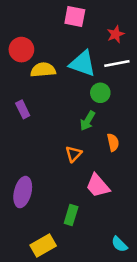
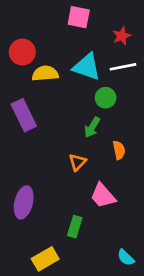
purple rectangle: (23, 109) -> (24, 115), size x1.6

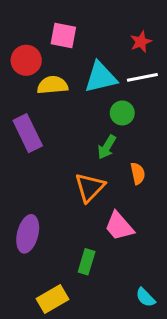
pink square: (79, 17) -> (63, 35), moved
cyan triangle: (87, 67) -> (101, 77), turned -32
orange triangle: (77, 162) -> (90, 187), size x1.5

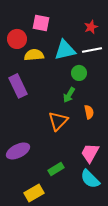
pink trapezoid: (119, 226) -> (90, 153), moved, turned 70
purple ellipse: (28, 234) -> (18, 151), turned 50
green rectangle: (87, 262) -> (56, 169), turned 42
cyan semicircle: (145, 297) -> (90, 179), moved, size x1.5

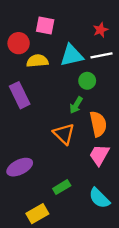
orange semicircle: (89, 112) -> (98, 124), size x1.6
orange triangle: (58, 121) -> (64, 134), turned -30
pink trapezoid: (90, 153) -> (99, 155), moved

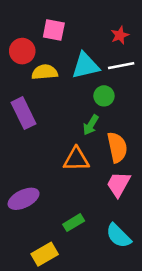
orange triangle: (64, 134) -> (76, 159), turned -45

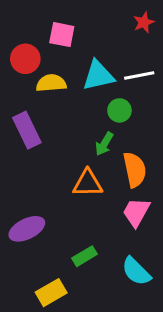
red star: (120, 35) -> (144, 22), moved

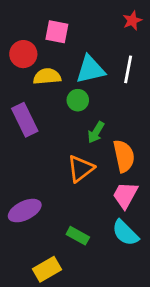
white line: (139, 76) -> (128, 69), turned -68
green circle: (119, 110) -> (78, 100), moved
orange triangle: (88, 183) -> (81, 169), turned -36
green rectangle: (85, 256) -> (78, 236), turned 60
cyan semicircle: (136, 271) -> (125, 233), moved

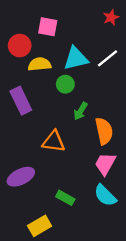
white line: (128, 69) -> (108, 58), turned 40
orange triangle: (81, 169) -> (54, 142), moved, turned 45

